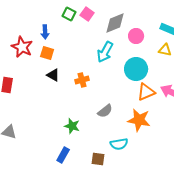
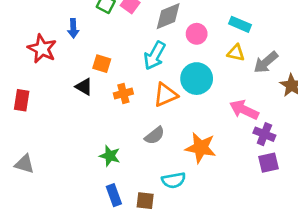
orange square: (47, 53) -> (102, 64), moved
orange triangle: (146, 92) -> (165, 95), moved
blue rectangle: (63, 155) -> (114, 195), moved, turned -49

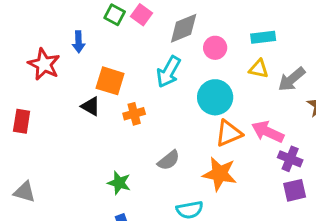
cyan rectangle: (240, 24) -> (263, 37), turned -30
orange square: (102, 64) -> (110, 81), size x1.4
orange triangle: (165, 95) -> (229, 133), moved

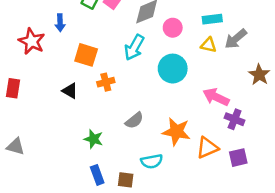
gray arrow: (292, 79) -> (236, 39), moved
black triangle: (91, 106) -> (70, 91), moved
orange triangle: (229, 133) -> (207, 148), moved
purple square: (295, 190) -> (238, 158), moved

